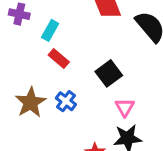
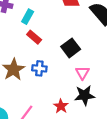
blue cross: (66, 101) -> (39, 68), turned -32

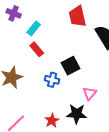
blue cross: (39, 68) -> (52, 80), moved
pink triangle: (82, 73) -> (90, 93), moved

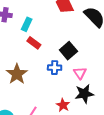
pink triangle: (90, 93) -> (80, 73), moved

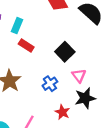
blue cross: (55, 68) -> (50, 84), moved, turned -32

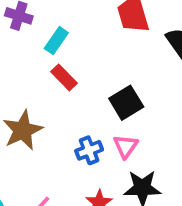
pink triangle: (79, 76) -> (126, 146), moved

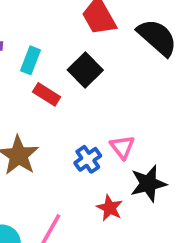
black square: (126, 103) -> (85, 70), moved

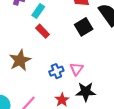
black square: (85, 70) -> (84, 27), moved

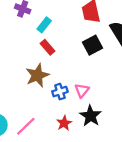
brown star: (20, 60) -> (37, 75), moved
black star: (86, 92) -> (90, 116), turned 30

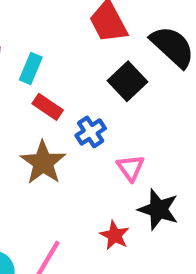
blue cross: (60, 92) -> (91, 132), moved

